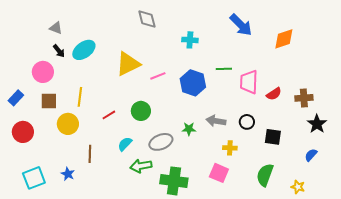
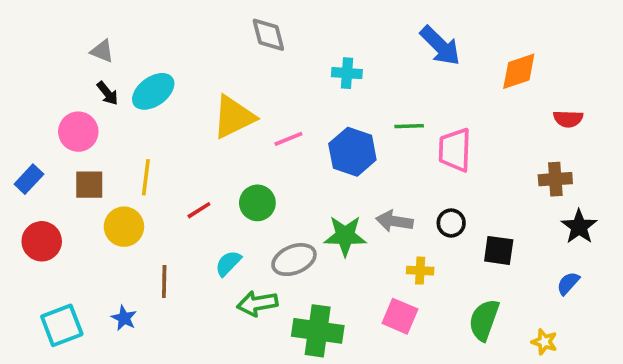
red semicircle: (274, 94) -> (568, 119), moved, turned 35
green star: (189, 129) -> (345, 236), size x1.6

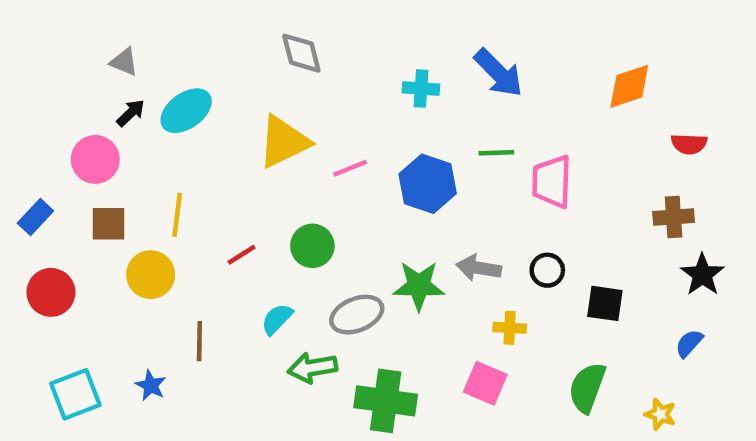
gray diamond: (268, 35) -> (301, 53), moved
blue arrow: (440, 46) -> (499, 73), moved
black arrow: (108, 93) -> (131, 113), turned -95

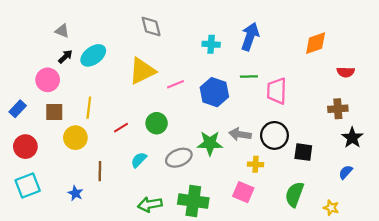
blue arrow: (499, 73) -> (250, 36), turned -116
black circle: (547, 270) -> (274, 135), size x1.6
green arrow: (312, 368) -> (150, 204), moved
cyan square: (75, 394) -> (28, 185), moved

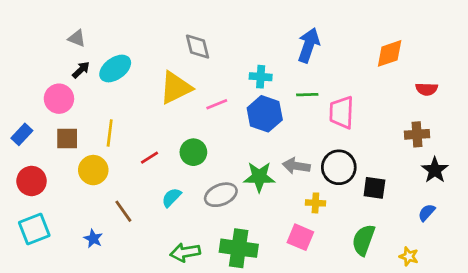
gray diamond: (151, 26) -> (198, 47), moved
cyan cross: (211, 44) -> (261, 77), moved
brown line: (100, 171) -> (123, 211), turned -36

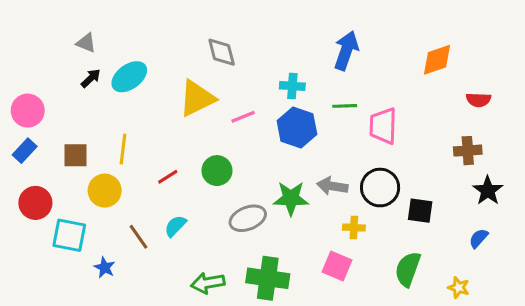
pink circle: (59, 99) -> (28, 111), moved
cyan semicircle: (171, 197) -> (175, 226), moved
cyan square: (34, 229) -> (69, 235), moved, turned 32

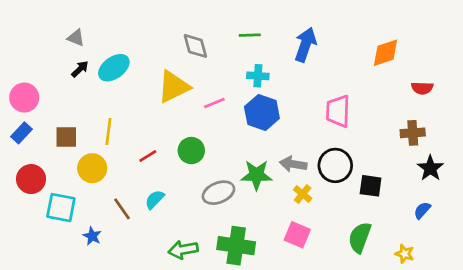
green line: (345, 106) -> (250, 35), moved
yellow cross: (354, 228) -> (303, 194), moved, turned 36

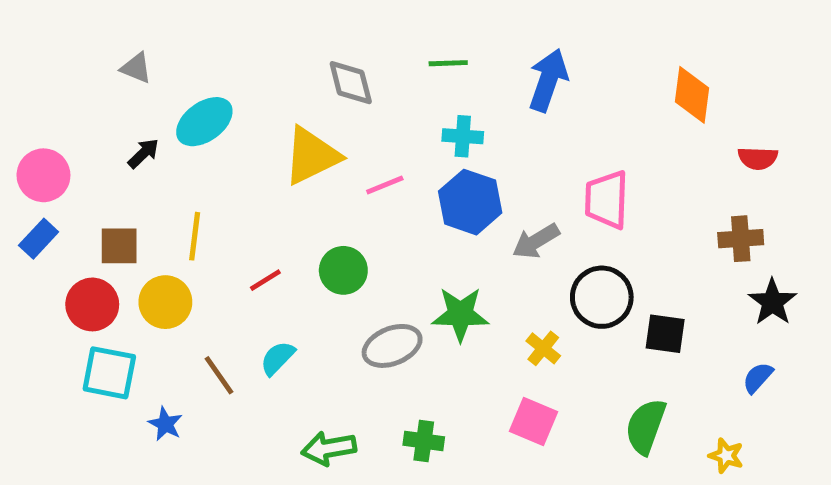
orange diamond: (386, 53) -> (692, 95), turned -64
black arrow: (80, 69) -> (143, 153), moved
gray arrow: (293, 164) -> (536, 241), moved, turned -40
red circle: (31, 179) -> (92, 304), moved
green cross: (236, 246) -> (424, 441), size x0.6

